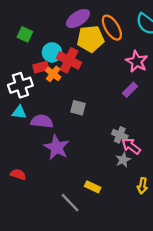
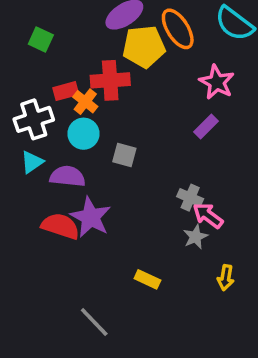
cyan circle: (52, 52) -> (83, 134), moved
red cross: (69, 60) -> (110, 80), turned -30
cyan triangle: (19, 112) -> (32, 162), turned -42
red semicircle: (18, 174) -> (60, 226), moved, size x1.5
gray line: (70, 203) -> (94, 322), moved

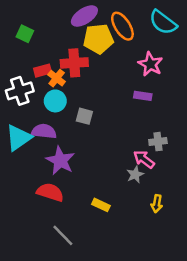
purple rectangle: (206, 127) -> (143, 96), turned 54
cyan triangle: (32, 162) -> (18, 138), moved, size x1.6
gray cross: (190, 198) -> (158, 142), moved, turned -30
red semicircle: (60, 226) -> (50, 192), moved

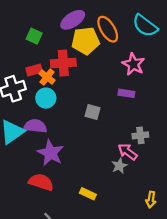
green square: (25, 34) -> (34, 36), moved
gray square: (84, 116) -> (93, 112), moved
yellow arrow: (157, 204) -> (151, 200), moved

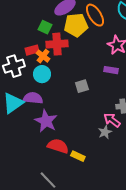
green square: (34, 36) -> (45, 27), moved
gray square: (93, 112) -> (82, 86), turned -32
red semicircle: (41, 182) -> (58, 146), moved

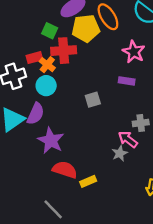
purple semicircle: (33, 98) -> (36, 114), turned 108
yellow rectangle: (78, 156) -> (88, 181), turned -48

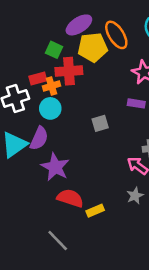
orange cross: (47, 65) -> (52, 86), turned 35
gray star: (120, 153) -> (135, 196), moved

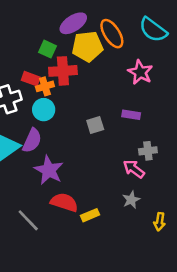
red rectangle: (38, 79) -> (31, 79), turned 35
purple rectangle: (136, 103) -> (131, 115), moved
gray line: (58, 241) -> (28, 220), moved

